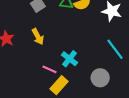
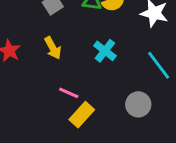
cyan cross: (70, 59) -> (105, 51), moved

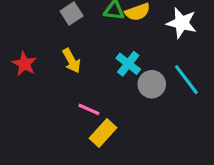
gray circle: (138, 104) -> (152, 84), moved

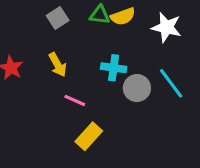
cyan cross: (128, 64) -> (114, 68), turned -30
pink line: (89, 109) -> (75, 100), moved

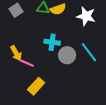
yellow arrow: (58, 65) -> (16, 53), moved

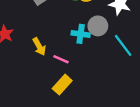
gray circle: (67, 55) -> (98, 26), moved
pink line: (27, 63) -> (61, 59), moved

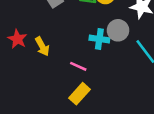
yellow arrow: (39, 47) -> (42, 46), moved

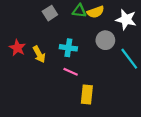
cyan cross: (99, 39) -> (68, 48), moved
yellow rectangle: (79, 94) -> (87, 95), moved, turned -36

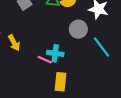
cyan cross: (68, 48) -> (55, 53), moved

